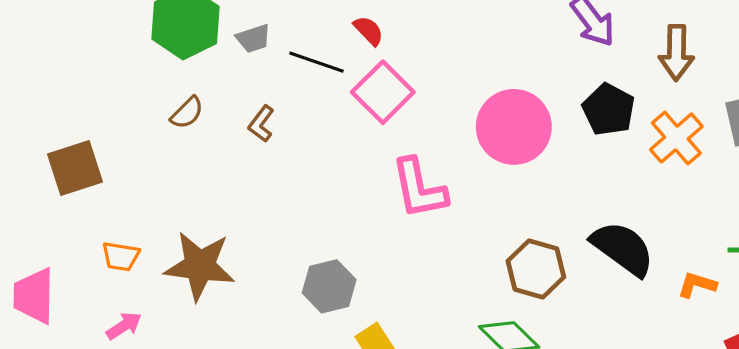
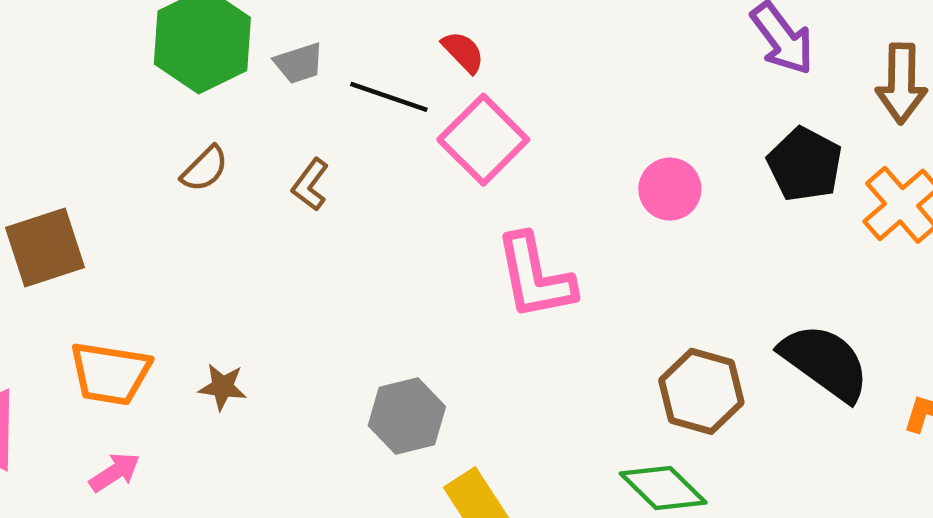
pink circle: (514, 127) -> (670, 189), size x0.6
orange trapezoid: (121, 256) -> (110, 373), size x1.5
brown star: (200, 266) -> (223, 387), size x0.5

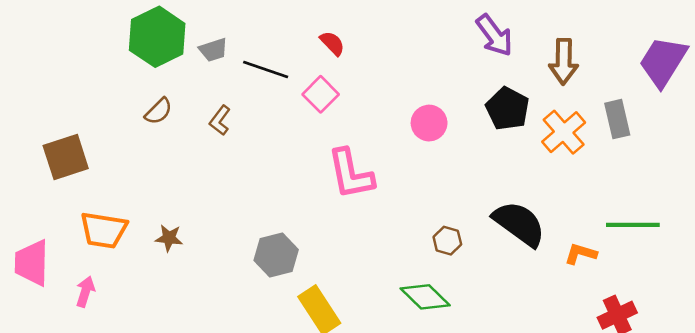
red semicircle: (463, 52) -> (332, 43), moved
pink square: (483, 140) -> (321, 94), size x0.7
brown hexagon: (701, 391) -> (447, 241), size x0.6
pink arrow: (115, 472) -> (85, 292), moved, turned -40

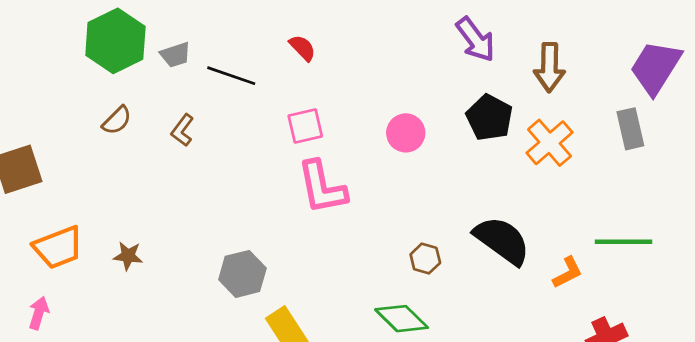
pink square: (321, 94) -> (305, 126), moved, turned 32
gray rectangle: (617, 119) -> (630, 129), moved
orange trapezoid: (104, 230) -> (58, 247), turned -30
orange L-shape: (581, 254) -> (568, 273), turned 136

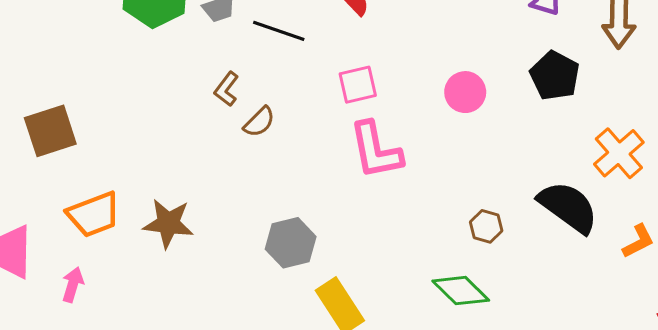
brown semicircle: (117, 120) -> (259, 122), moved
orange cross: (549, 143) -> (619, 153), moved
brown star: (128, 256) -> (168, 223), size x1.6

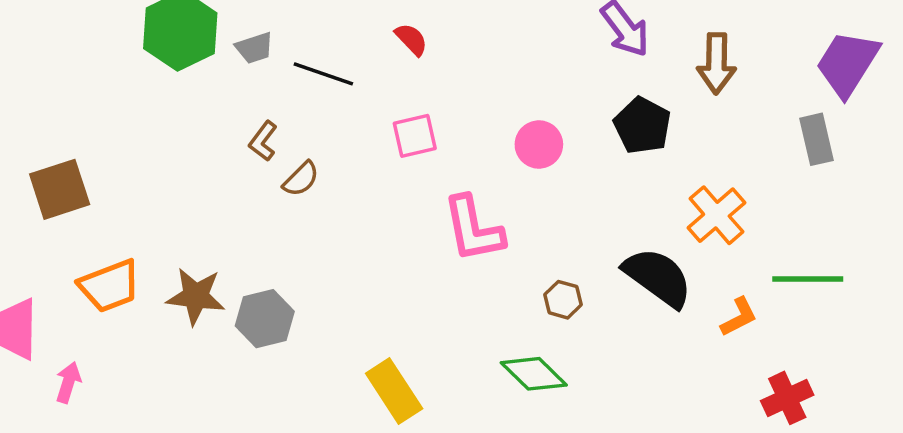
pink L-shape: (376, 150) -> (473, 229), moved
gray hexagon: (291, 243) -> (265, 319), moved
pink arrow: (73, 285) -> (68, 382), moved

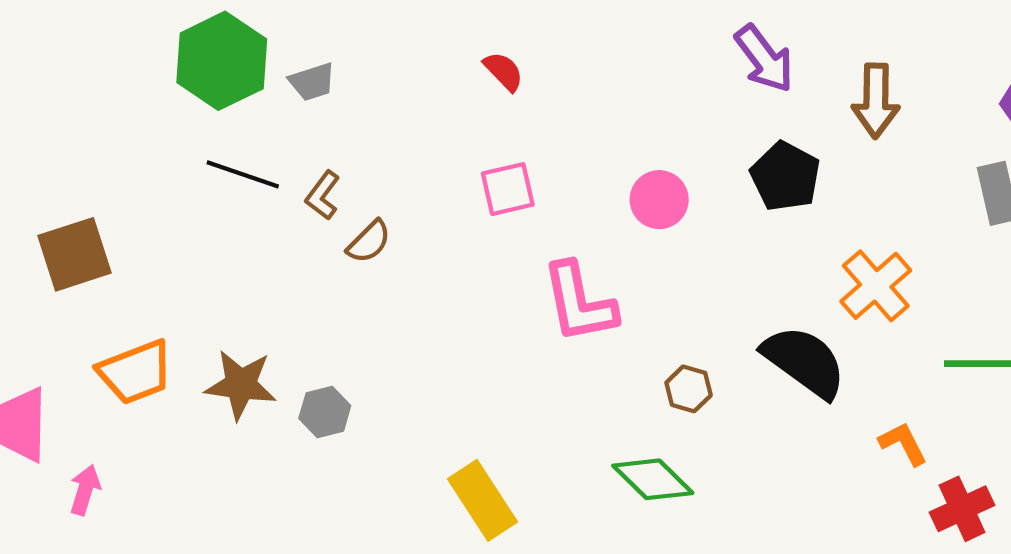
black line: (323, 74) -> (243, 174), moved
orange L-shape: (739, 317) -> (903, 444), moved, turned -90
gray hexagon: (265, 319) -> (325, 412), size x0.7

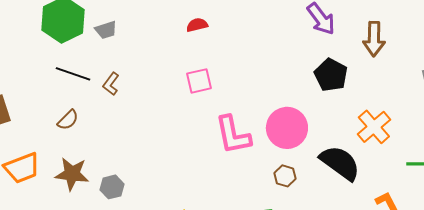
red semicircle: (504, 71) -> (197, 25), turned -60
pink circle: (659, 200) -> (287, 128), moved, size x1.5
brown semicircle: (369, 242) -> (68, 120), moved

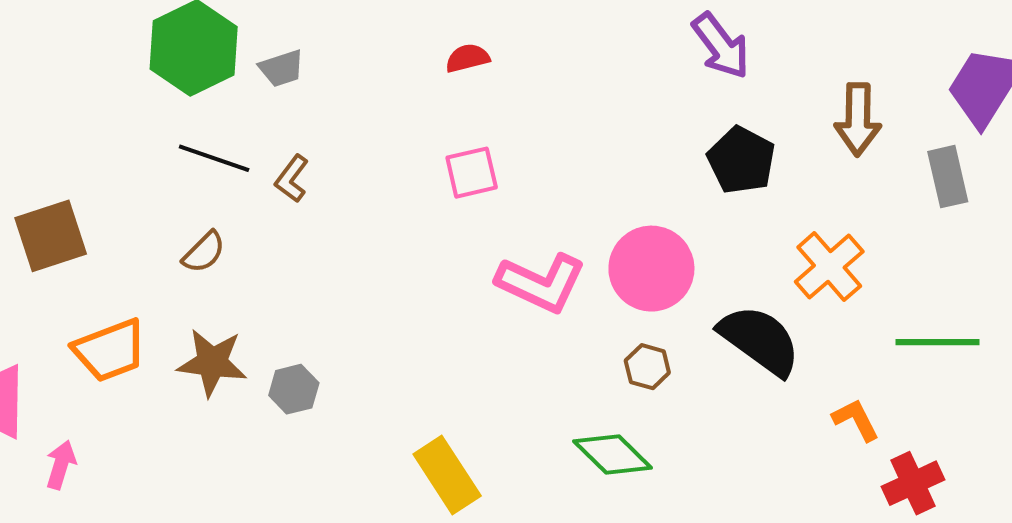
brown arrow: (374, 39) -> (858, 119), moved
pink L-shape: (233, 135) -> (541, 283), turned -54

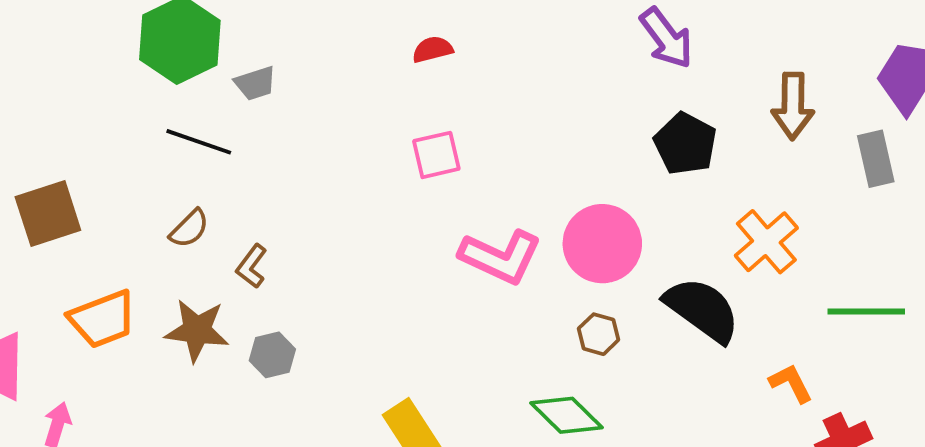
gray trapezoid: (282, 68) -> (255, 83), moved
brown L-shape: (292, 179) -> (252, 266), moved

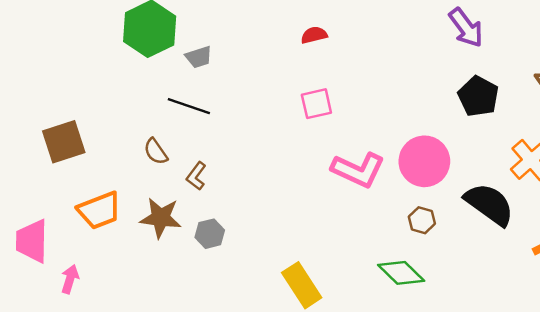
black line: (199, 142) -> (189, 106), moved
brown semicircle: (189, 229) -> (156, 152), turned 100

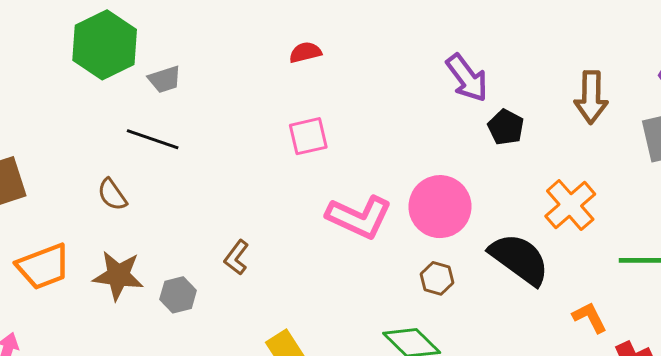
purple arrow: (466, 28) -> (467, 78), moved
black pentagon: (478, 96) -> (506, 127), size x0.7
brown L-shape: (196, 176) -> (236, 257), moved

